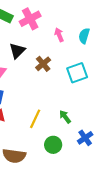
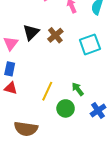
black triangle: (17, 51) -> (31, 32), moved
green circle: (53, 145) -> (66, 108), moved

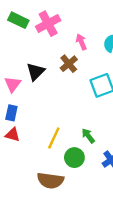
brown cross: (55, 35) -> (69, 64), moved
brown semicircle: (26, 129) -> (50, 180), moved

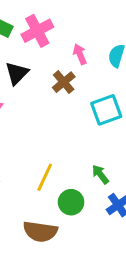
black triangle: (36, 72) -> (17, 73), moved
green arrow: (88, 136) -> (100, 174), moved

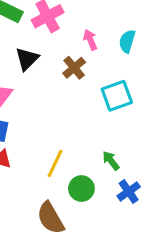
brown semicircle: (40, 231) -> (51, 218), turned 52

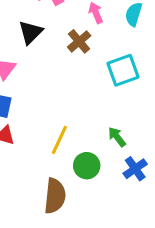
brown semicircle: (51, 218) -> (55, 196), turned -144

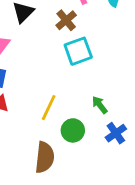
cyan square: (123, 70) -> (78, 51), moved

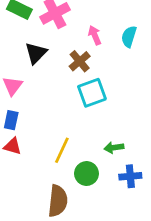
green arrow: (100, 105) -> (114, 148), turned -60
blue cross: (116, 133) -> (130, 176), turned 30

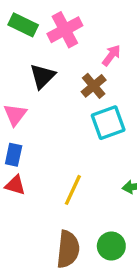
pink arrow: (95, 35) -> (111, 55), turned 60
green circle: (86, 174) -> (111, 246), moved

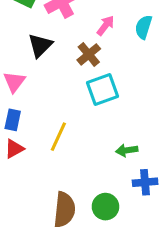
red triangle: (15, 185) -> (14, 149), turned -45
yellow line: (73, 190) -> (58, 137), moved

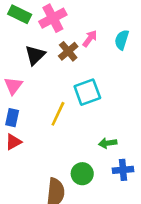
brown cross: (89, 54) -> (68, 51), moved
yellow line: (58, 137) -> (58, 114), moved
green circle: (105, 207) -> (82, 174), moved

